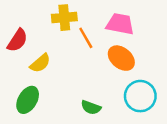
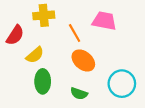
yellow cross: (64, 18) -> (44, 15), moved
orange ellipse: (121, 58) -> (83, 61), moved
green ellipse: (28, 100) -> (43, 81), moved, turned -30

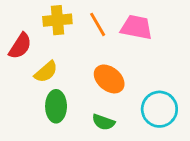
orange line: (75, 33) -> (98, 24), moved

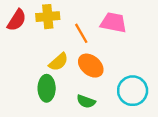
orange line: (98, 24) -> (81, 33), moved
red semicircle: (20, 46) -> (17, 20), moved
yellow semicircle: (46, 72) -> (59, 62), moved

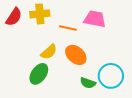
orange line: (81, 33) -> (68, 28), turned -48
green ellipse: (47, 88) -> (39, 74), turned 35
green semicircle: (86, 101) -> (88, 83), moved

